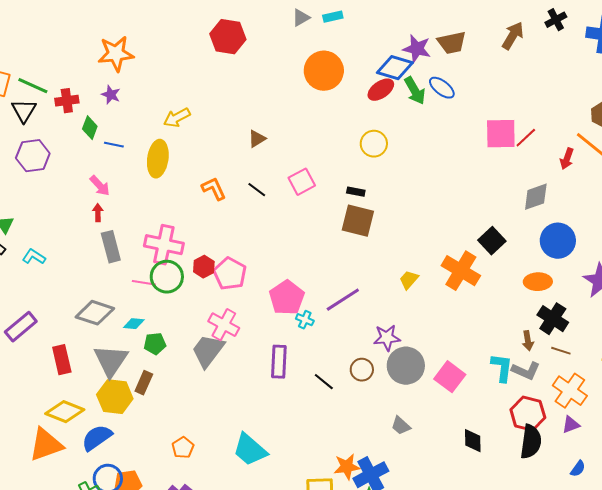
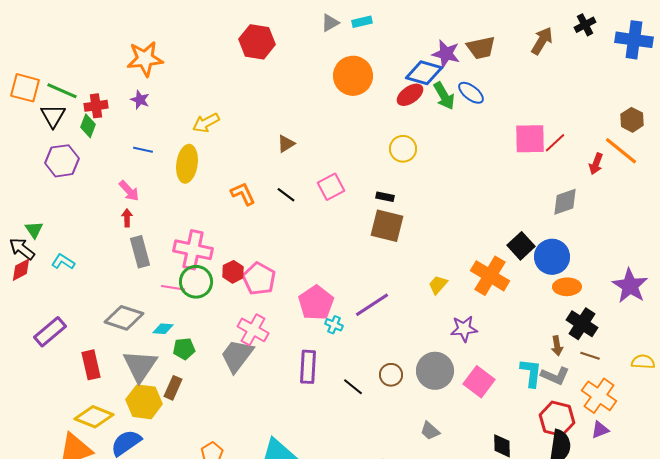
green diamond: (90, 128) -> (88, 126), moved
blue circle: (558, 241) -> (552, 257), moved
purple star: (387, 338) -> (464, 329), moved

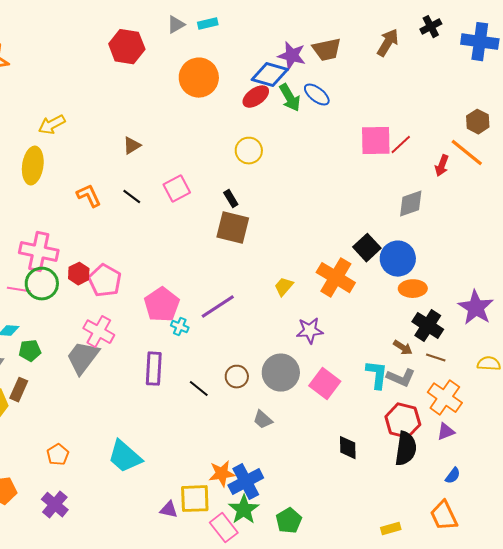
red hexagon: (257, 42) -> (127, 47), moved
black rectangle: (385, 197) -> (231, 199), turned 48
purple star: (630, 286) -> (476, 308), moved
brown arrow: (557, 346) -> (403, 348), turned -48
gray trapezoid: (430, 431) -> (263, 420), moved

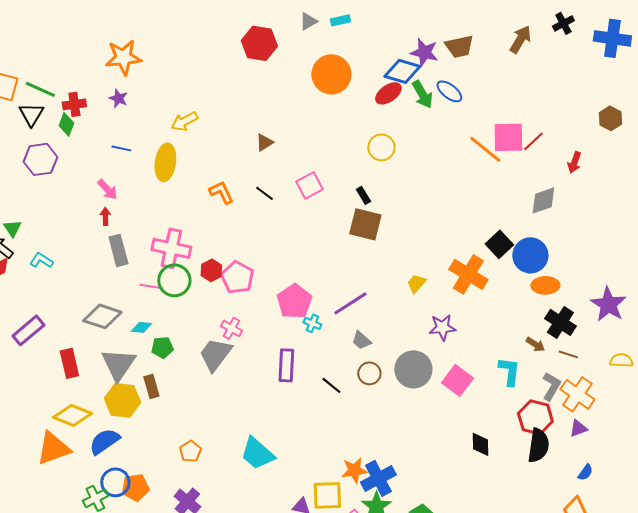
orange line: (467, 153) -> (485, 149), moved
pink cross: (99, 332) -> (231, 328), size x0.7
gray L-shape: (401, 378) -> (551, 386), moved, turned -84
brown rectangle: (19, 390) -> (151, 386), turned -40
gray trapezoid: (263, 420) -> (361, 340), moved

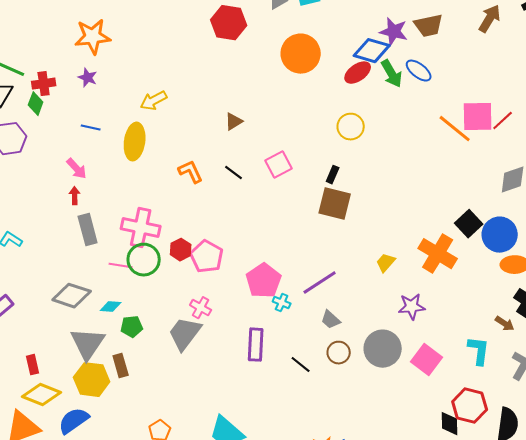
black rectangle: (363, 195) -> (333, 175), turned 54
red rectangle: (69, 363) -> (33, 365), moved, size x0.7
red hexagon: (535, 417) -> (470, 406), moved

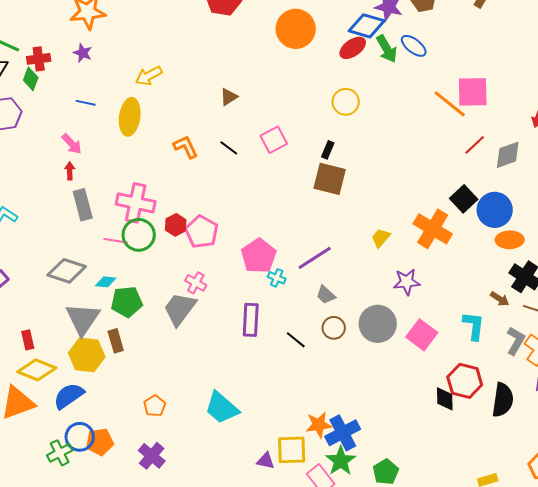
red line: (503, 121) -> (475, 145), moved
green pentagon: (132, 327) -> (127, 302), size x1.4

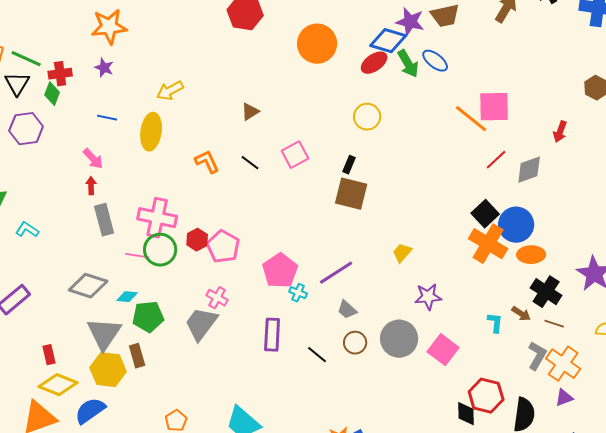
orange cross: (433, 229) -> (488, 244), moved
cyan L-shape: (474, 326) -> (495, 323), moved, size x0.7

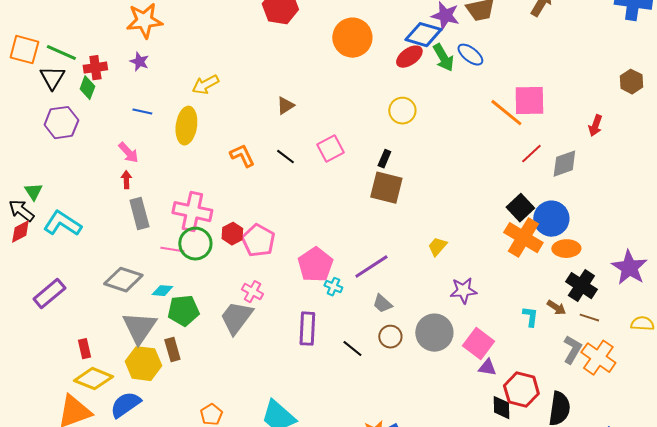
cyan L-shape: (27, 230) -> (62, 224), size x1.6
purple triangle: (564, 398) -> (487, 368), moved, turned 30

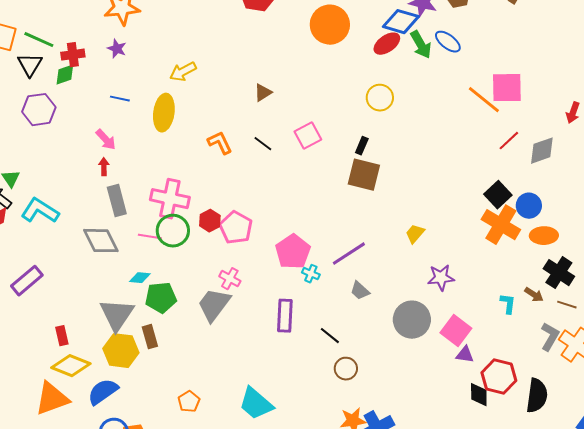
green diamond: (87, 88) -> (65, 75), turned 50
blue circle: (551, 219) -> (529, 206), size x0.7
gray diamond: (123, 280) -> (101, 241), moved, turned 45
brown circle: (390, 337) -> (346, 369), moved

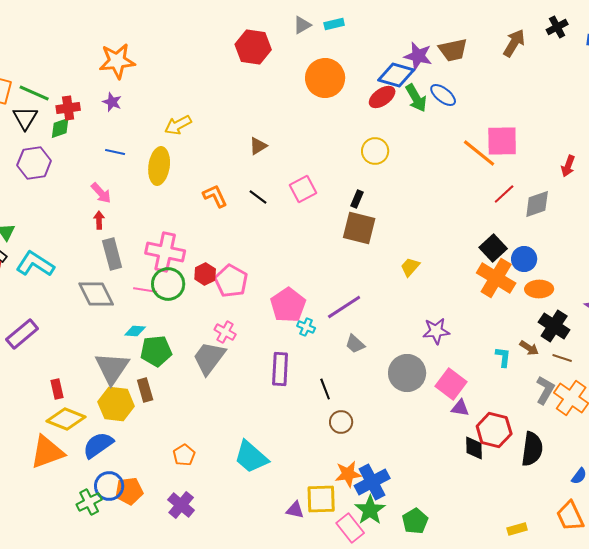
yellow trapezoid: (415, 234) -> (410, 267), moved
black line: (330, 336) -> (325, 389), turned 30

